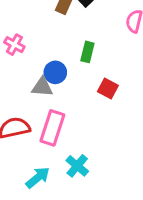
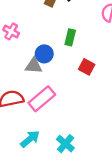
pink rectangle: (52, 128) -> (42, 99), turned 32
cyan cross: (77, 166) -> (65, 144), moved

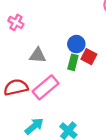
green rectangle: (70, 37) -> (73, 62), moved
blue circle: (44, 54) -> (76, 44), moved

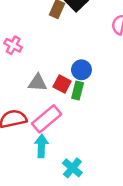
red square: (89, 57) -> (62, 84), moved
cyan arrow: (34, 126) -> (41, 146), moved, turned -48

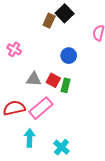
blue circle: (81, 70) -> (69, 56), moved
cyan arrow: (41, 146) -> (30, 138), moved

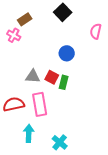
brown rectangle: (49, 21) -> (25, 19), moved, turned 32
pink cross: (14, 49) -> (14, 35), moved
pink rectangle: (41, 108) -> (40, 104), turned -60

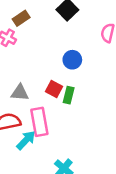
gray triangle: (33, 76) -> (20, 93), moved
cyan arrow: (29, 133) -> (26, 140), moved, turned 42

